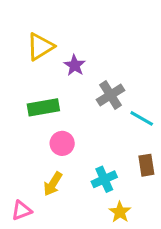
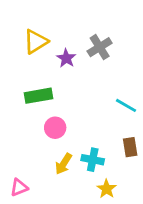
gray cross: (111, 95) -> (100, 47), moved
cyan cross: (104, 179) -> (93, 160), turned 35
yellow arrow: (53, 184) -> (63, 164), moved

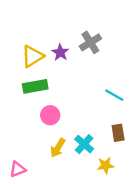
yellow triangle: (36, 42) -> (33, 56), moved
cyan cross: (93, 160) -> (84, 144), turned 30
yellow star: (107, 189) -> (105, 165), moved, turned 30

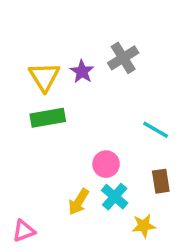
yellow triangle: (33, 56) -> (44, 77), turned -30
pink circle: (50, 115) -> (106, 164), moved

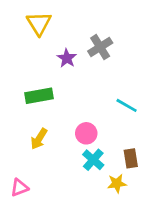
yellow triangle: (44, 77) -> (39, 23), moved
brown rectangle: (161, 181) -> (131, 158), moved
yellow arrow: (79, 202) -> (39, 139), moved

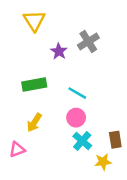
cyan line: (127, 105) -> (77, 93), moved
pink triangle: (19, 188) -> (17, 150), moved

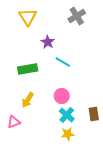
gray cross: (88, 42) -> (77, 16), moved
cyan line: (77, 93) -> (63, 62), moved
yellow star: (103, 162) -> (68, 134), moved

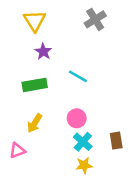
purple star: (48, 42) -> (43, 52), moved

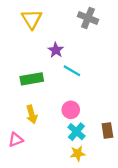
gray cross: (95, 19) -> (88, 18), turned -36
purple star: (43, 52) -> (56, 50), moved
yellow arrow: (35, 123) -> (32, 114), turned -48

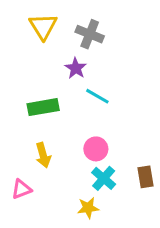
gray cross: (88, 18) -> (90, 34), moved
yellow star: (78, 153) -> (88, 208), moved

